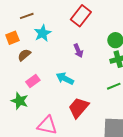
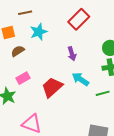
cyan arrow: (65, 78) -> (80, 79), moved
red trapezoid: (78, 108) -> (52, 87), moved

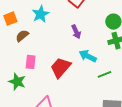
pink rectangle: (23, 78) -> (31, 62), turned -48
green line: (103, 93) -> (104, 74), moved

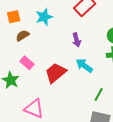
pink rectangle: (31, 62) -> (27, 63), turned -64
green line: (104, 74) -> (99, 94), moved, turned -48

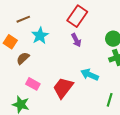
orange square: (14, 17) -> (10, 42), turned -32
purple arrow: (77, 40) -> (76, 40), moved

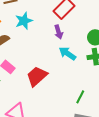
cyan arrow: (90, 75) -> (67, 54), moved

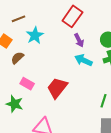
purple arrow: (59, 32) -> (79, 40), moved

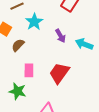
purple arrow: (79, 40) -> (60, 36), moved
pink rectangle: (27, 84) -> (29, 70), turned 64

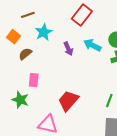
cyan arrow: (84, 44) -> (92, 45), moved
red trapezoid: (59, 73) -> (68, 101), moved

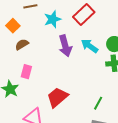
cyan star: (44, 32) -> (53, 19), moved
purple arrow: (68, 49) -> (65, 46), size x1.5

